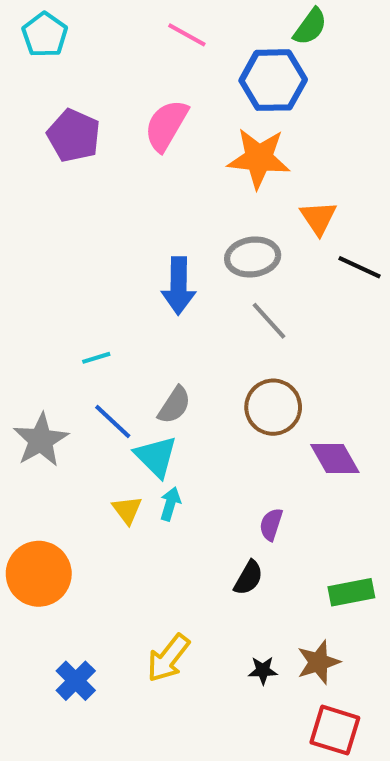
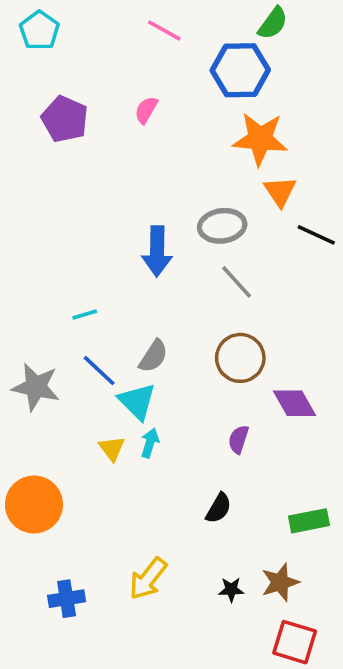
pink semicircle: (166, 125) -> (146, 110), size x0.6
orange star: (259, 158) -> (260, 139), moved
gray star: (41, 440) -> (36, 387), turned -30
purple semicircle: (271, 524) -> (238, 439), moved
blue cross: (76, 681) -> (67, 599), turned 36

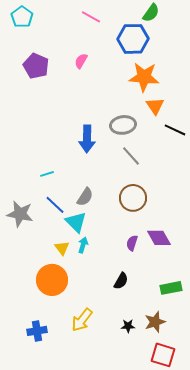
purple diamond: (295, 403) -> (159, 238), moved
orange circle: (34, 505) -> (52, 280), moved

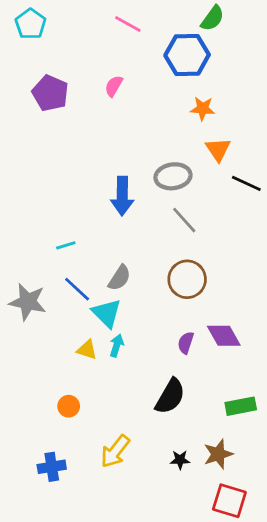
orange star: (144, 77) -> (203, 109), size x0.6
yellow triangle: (62, 248) -> (87, 350), turned -35
orange circle: (52, 280) -> (69, 406), moved, size x0.5
black semicircle: (121, 281) -> (170, 396), size x1.5

